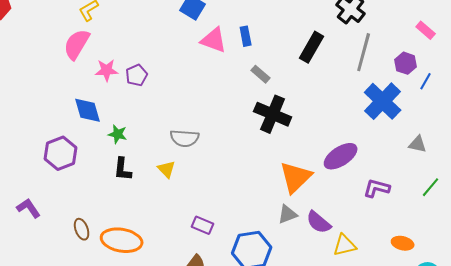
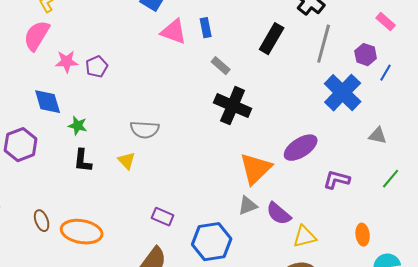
orange ellipse: (403, 243) -> (363, 235), turned 70

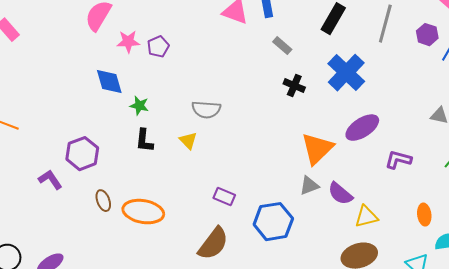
blue cross: (343, 93) -> (346, 73), moved
black cross: (233, 106) -> (294, 86), size x0.6
purple hexagon: (21, 145) -> (82, 154), moved

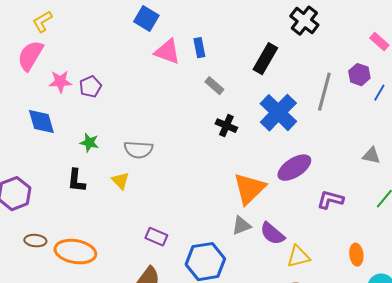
gray line: (385, 24) -> (324, 92), moved
green star: (139, 106) -> (89, 143), moved
brown ellipse: (103, 201) -> (35, 241), turned -65

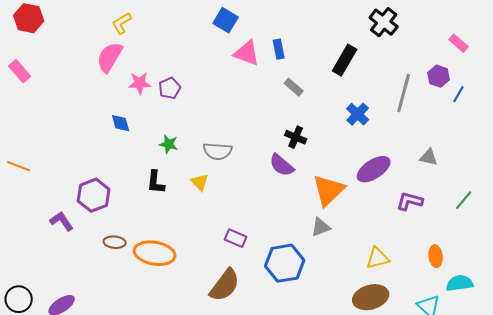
blue cross: (278, 113) -> (358, 114), size x0.6
blue diamond: (41, 122) -> (121, 123), size x0.7
black cross: (226, 126) -> (296, 137), moved
gray triangle: (371, 156) -> (429, 157), moved
purple semicircle: (272, 234) -> (282, 165), moved

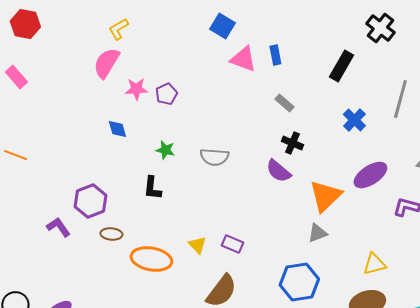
gray rectangle: (294, 87) -> (284, 103), moved
orange line: (19, 166) -> (15, 155), moved
yellow triangle: (200, 182) -> (197, 245), moved
brown ellipse: (115, 242) -> (111, 234), moved
blue hexagon: (285, 263) -> (299, 282), moved

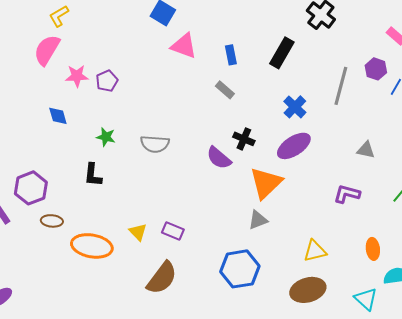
blue rectangle: (275, 55) -> (231, 55), moved
black cross: (292, 143) -> (244, 139), moved
purple ellipse: (370, 175) -> (294, 146), moved

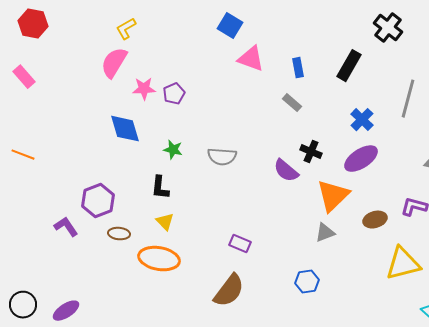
blue diamond: (58, 116) -> (125, 129), size x1.6
yellow triangle: (138, 232) -> (165, 222), moved
yellow triangle: (315, 251) -> (403, 264), moved, size x1.5
blue hexagon: (240, 269) -> (307, 282), size x0.6
brown ellipse: (308, 290) -> (375, 220), moved, size x0.7

